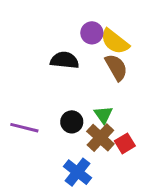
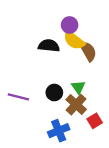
yellow semicircle: (115, 42) -> (74, 40), moved
red square: (125, 143) -> (95, 121), moved
blue cross: (78, 172) -> (59, 131), turned 30

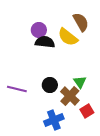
purple circle: (70, 25) -> (39, 30), moved
brown semicircle: (88, 51) -> (81, 22), moved
green triangle: (78, 87) -> (80, 82), moved

